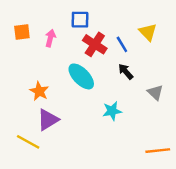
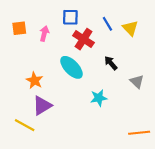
blue line: (122, 44) -> (107, 24), moved

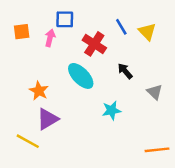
blue square: (70, 17) -> (65, 19), moved

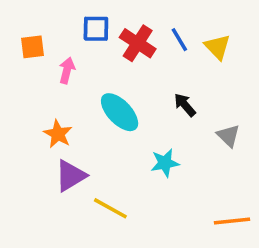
pink arrow: (50, 38) -> (67, 70), moved
red cross: (94, 44) -> (138, 43), moved
yellow line: (28, 141) -> (110, 208), moved

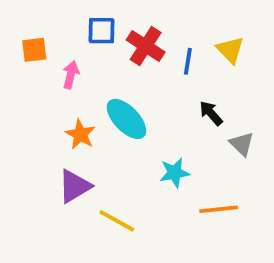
blue line: (179, 40) -> (188, 61), moved, turned 40
black arrow: (185, 105) -> (211, 113), moved
orange star: (58, 134) -> (80, 134), moved
orange line: (232, 221) -> (219, 209), moved

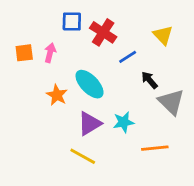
orange square: (34, 50) -> (24, 53), moved
blue line: (188, 61) -> (128, 57), moved, turned 48
gray triangle: (242, 144) -> (171, 102), size x1.5
purple triangle: (75, 186) -> (90, 124), moved

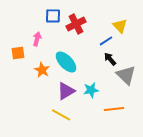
red cross: (103, 32) -> (76, 24), turned 30
orange square: (24, 53) -> (18, 53), moved
blue line: (128, 57) -> (106, 41), moved

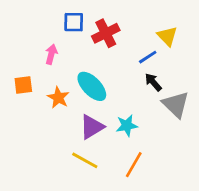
orange square: (18, 53) -> (23, 85), moved
orange line: (114, 109) -> (134, 165), moved, turned -54

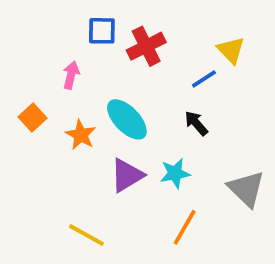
black arrow: (153, 82) -> (196, 123), moved
orange square: (23, 85) -> (33, 117), turned -36
gray triangle: (176, 105) -> (246, 189), moved
yellow line: (85, 160) -> (86, 235), moved

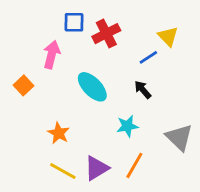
pink arrow: (71, 75) -> (52, 55), size x1.4
orange star: (81, 135) -> (59, 133), moved
purple triangle: (127, 175) -> (96, 168), moved

